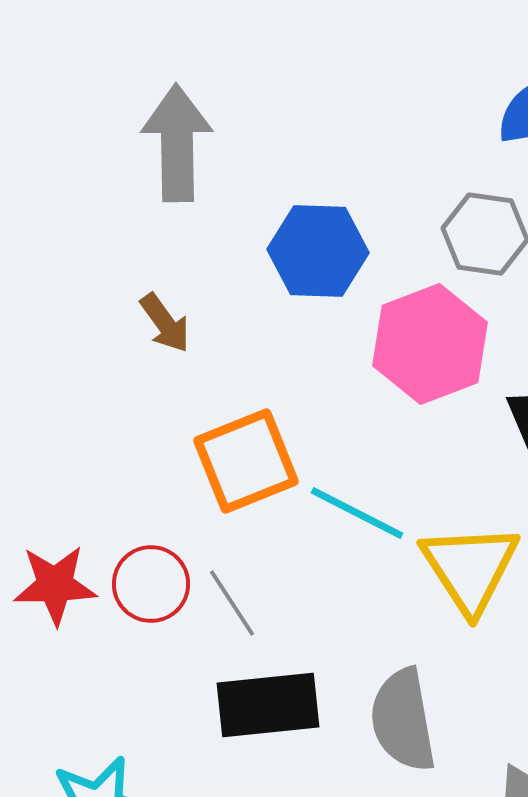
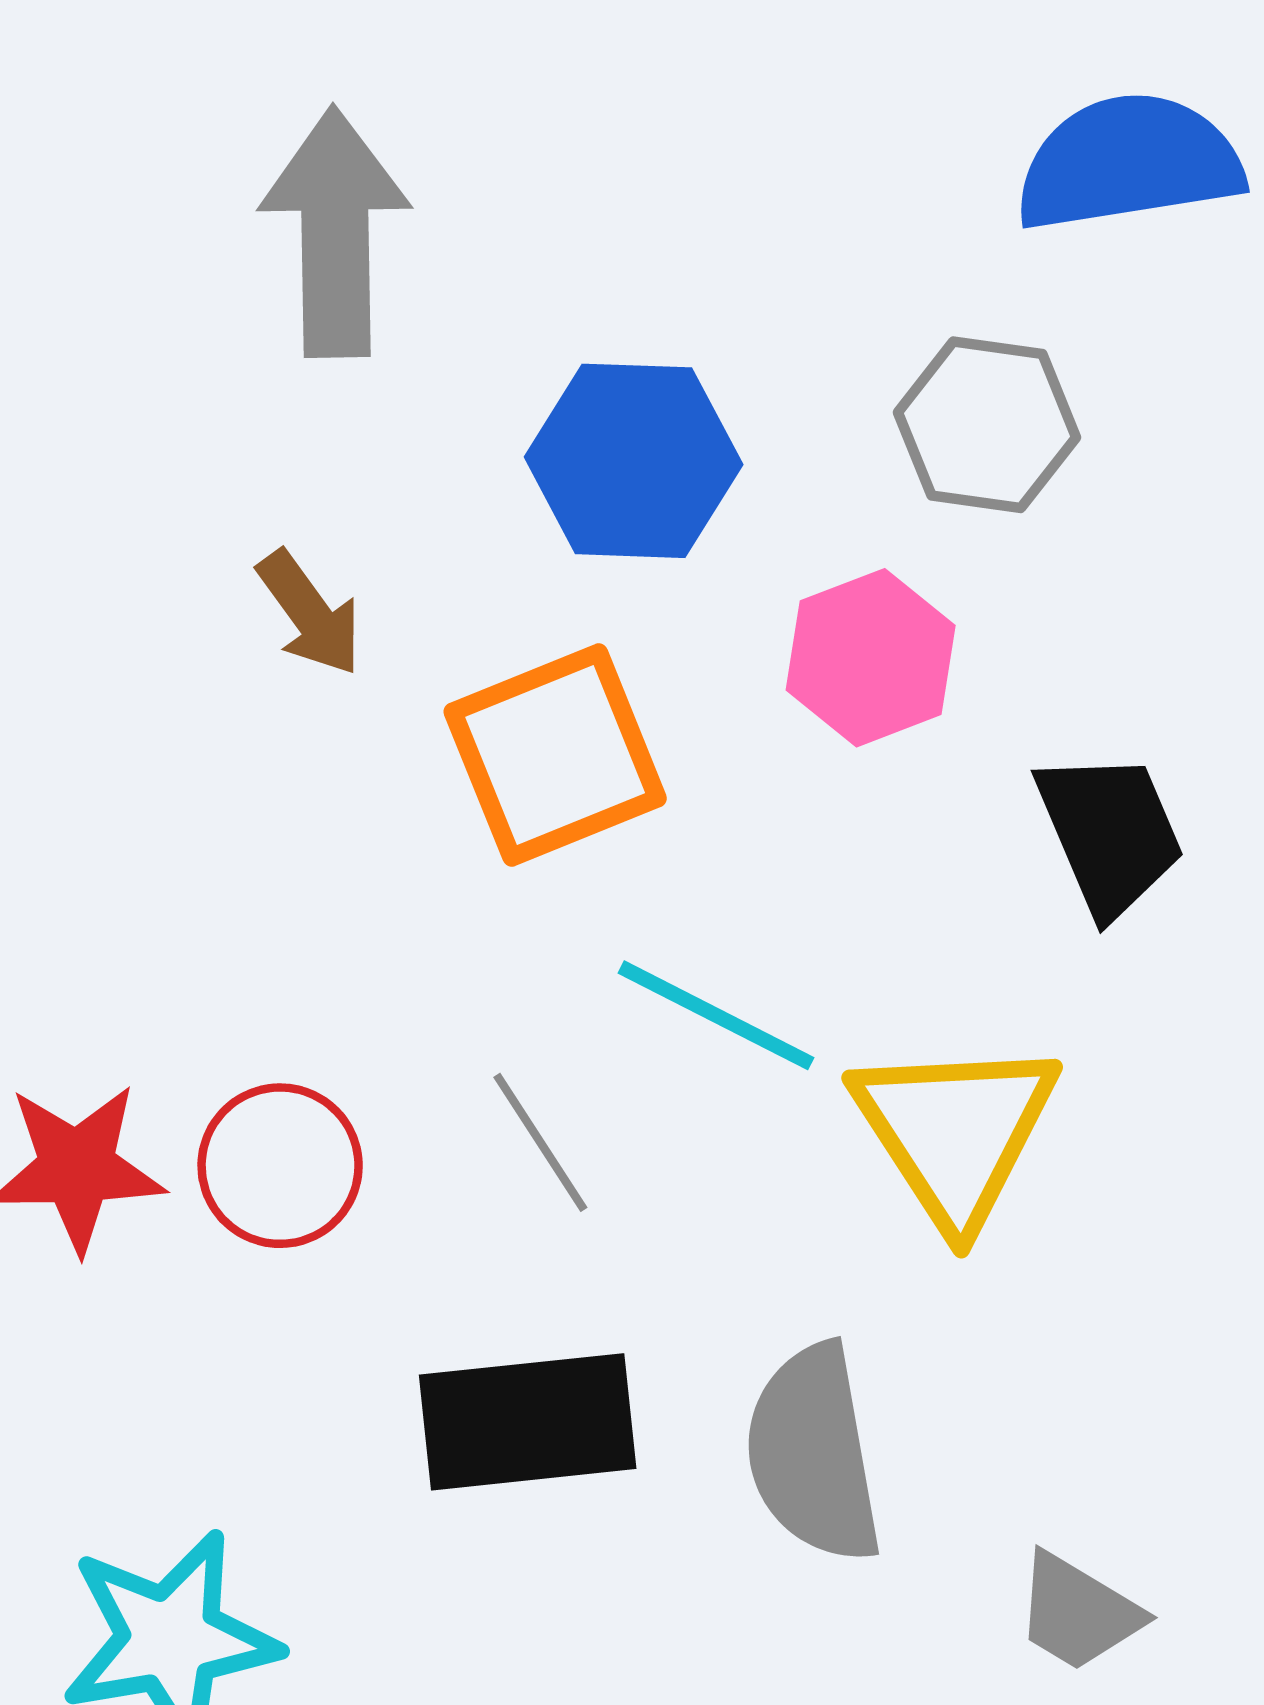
pink hexagon: (430, 344) -> (871, 658), size x0.7
orange square: (246, 461) -> (555, 755), moved
gray line: (232, 603) -> (540, 1142), moved

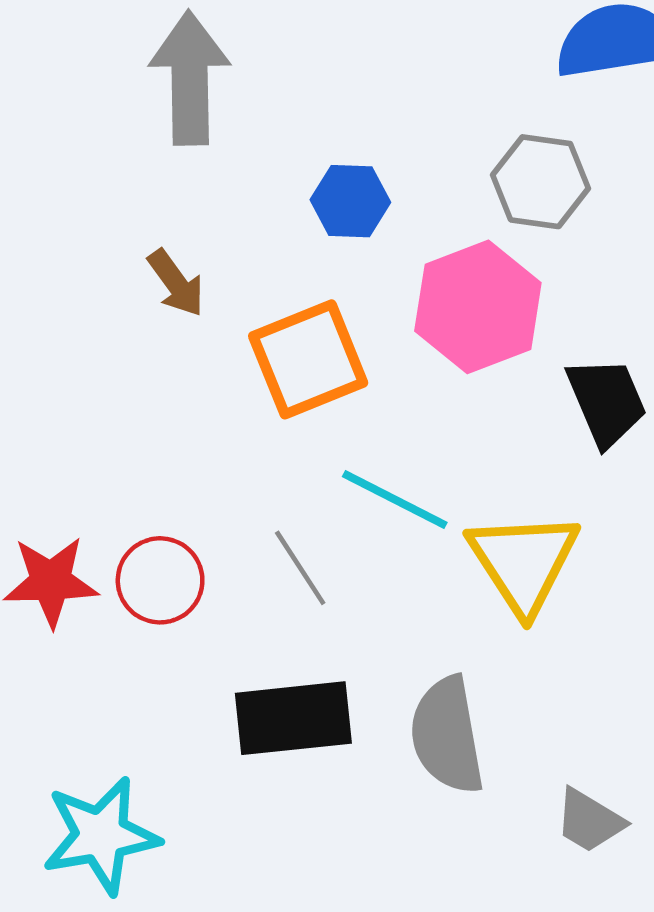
blue hexagon: (634, 461) -> (350, 201), size x0.7
pink hexagon: (871, 658) -> (478, 307), size x1.4

